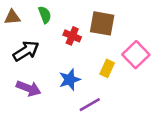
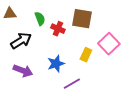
green semicircle: (45, 15) -> (40, 19), moved

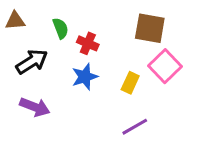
brown square: (82, 19) -> (150, 28), moved
blue star: (56, 64) -> (85, 77), moved
purple line: (72, 84) -> (135, 127), moved

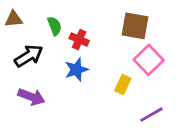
yellow rectangle: (130, 83) -> (123, 85), moved
purple line: (135, 127) -> (151, 115), moved

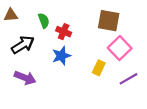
purple line: (151, 115) -> (128, 79), moved

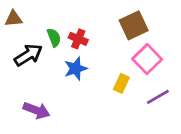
green semicircle: (44, 21) -> (54, 37), moved
brown square: (109, 21) -> (134, 25), turned -35
purple arrow: (25, 78) -> (36, 110), moved

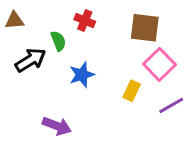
brown square: (134, 25) -> (145, 28), turned 32
red cross: (78, 39) -> (85, 20), moved
purple arrow: (36, 110) -> (57, 126), moved

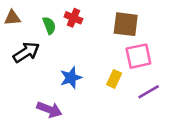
green semicircle: (58, 41) -> (49, 25), moved
pink square: (159, 64) -> (138, 56), turned 32
blue star: (82, 75) -> (71, 78), moved

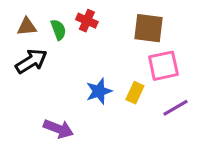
brown triangle: (12, 18) -> (27, 27), moved
blue star: (71, 78) -> (99, 91), moved

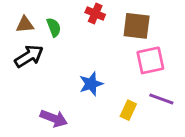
red cross: (87, 21) -> (95, 14), moved
yellow rectangle: (135, 93) -> (128, 110), moved
purple line: (176, 108) -> (161, 99), turned 50

